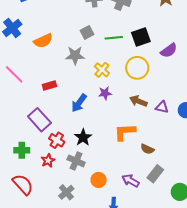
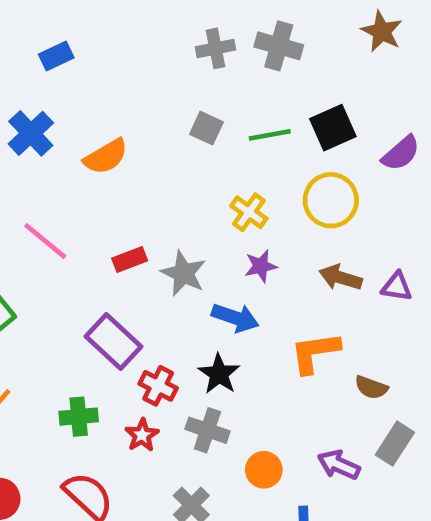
gray square: (87, 32) -> (206, 128), turned -32
gray star: (75, 55) -> (184, 273), moved, turned 30
blue arrow: (79, 103) -> (235, 318), moved, turned -102

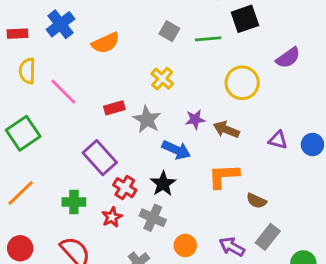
black square: (333, 128) -> (245, 19), moved
yellow cross: (249, 212) -> (162, 79), moved
brown arrow: (340, 277) -> (226, 130), moved

